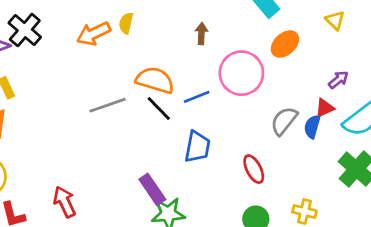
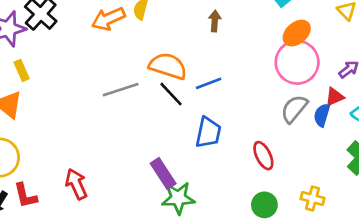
pink circle: (241, 73) -> (297, 62), moved

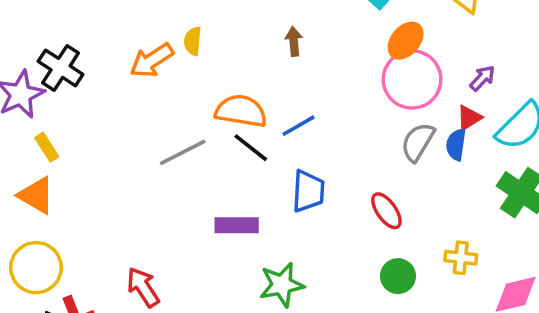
purple rectangle: (163, 174) -> (237, 225), moved, turned -48

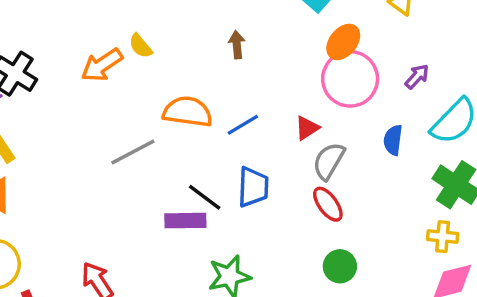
yellow semicircle: (193, 41) -> (141, 46), turned -44
red triangle: (469, 118) -> (307, 128), moved
gray semicircle: (418, 142) -> (329, 161), moved
black line: (251, 148) -> (205, 197), moved
yellow cross: (461, 258) -> (443, 237), moved

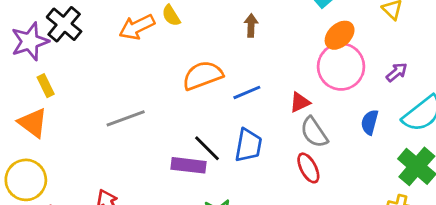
orange semicircle: (188, 112) -> (203, 75), turned -36
gray line: (133, 152) -> (126, 118), moved
gray semicircle: (329, 161) -> (314, 132), turned -72

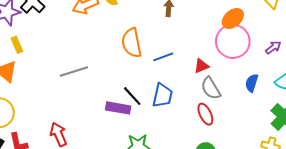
orange semicircle: (203, 75) -> (132, 43), turned -84

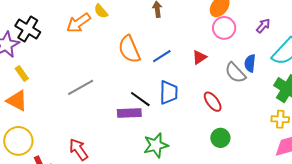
pink circle: (233, 41) -> (224, 28), size x0.7
gray semicircle: (211, 88) -> (235, 73), moved

